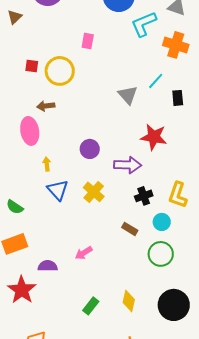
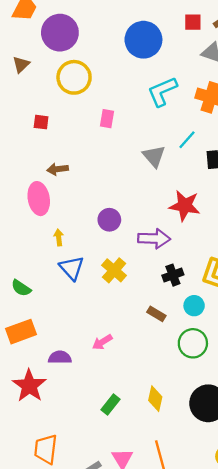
cyan L-shape: (144, 24) -> (162, 91), moved
pink rectangle: (88, 41) -> (107, 119), moved
yellow circle: (60, 71) -> (74, 77), moved

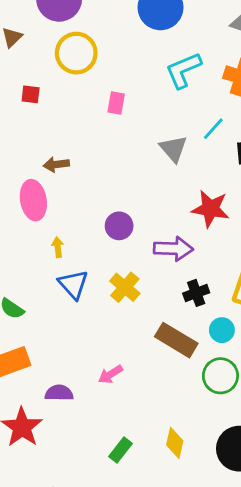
red square: (41, 122) -> (31, 94), moved
brown rectangle: (156, 314) -> (176, 340), size x1.8

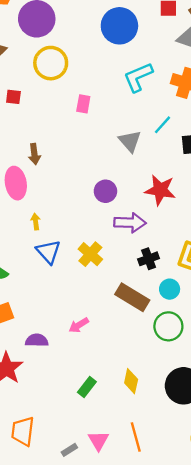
brown arrow: (56, 164) -> (34, 154), turned -90
purple circle: (119, 226) -> (105, 191), moved

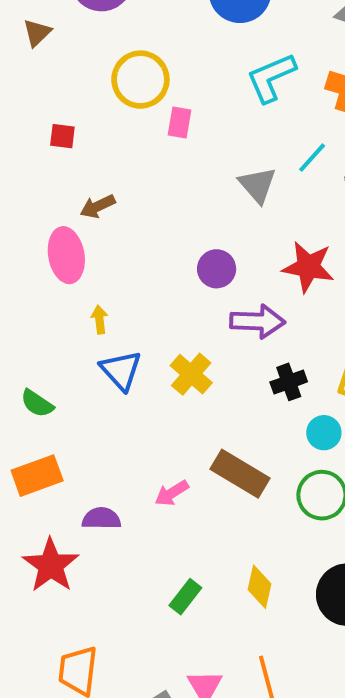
yellow circle: (51, 63) -> (140, 80), moved
red square: (13, 97) -> (62, 136), moved
brown arrow: (34, 154) -> (98, 206), turned 72
brown rectangle: (132, 297) -> (240, 474), moved

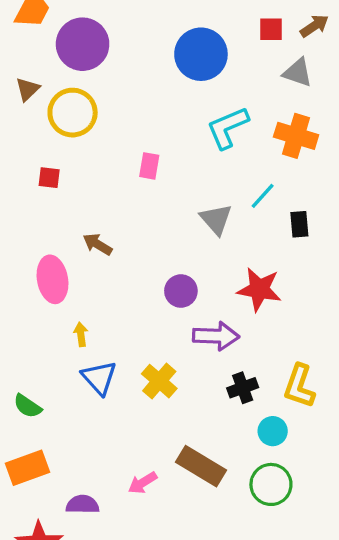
yellow circle: (140, 80) -> (73, 113), moved
brown arrow: (98, 206) -> (98, 244), moved, turned 56

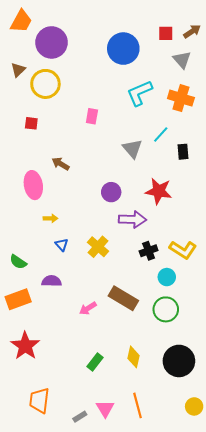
gray triangle: (298, 73) -> (182, 60), turned 30
yellow arrow: (81, 334) -> (51, 218), turned 96
blue triangle: (99, 378) -> (62, 245), size x0.6
yellow L-shape: (299, 386) -> (183, 250), turned -76
purple semicircle: (83, 504) -> (52, 281), moved

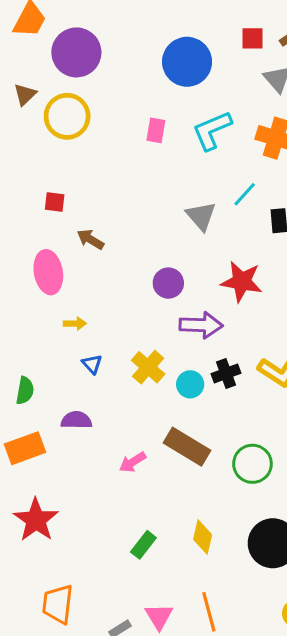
pink rectangle: (92, 116) -> (156, 130), moved
red square: (31, 123) -> (55, 202), moved
green semicircle: (18, 262) -> (25, 391), turned -114
cyan circle: (167, 277) -> (190, 384), moved

